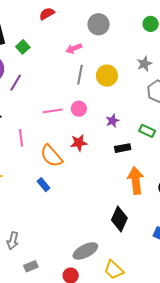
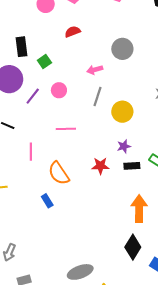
yellow circle: (107, 76) -> (122, 112), moved
pink circle: (79, 109) -> (59, 90), moved
red star: (79, 143) -> (100, 166), moved
black rectangle: (123, 148) -> (132, 166), moved
black diamond: (119, 219) -> (133, 247), moved

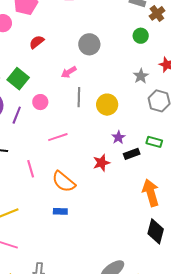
green square: (44, 62) -> (18, 79), size x1.5
blue rectangle: (47, 201) -> (60, 211), turned -40

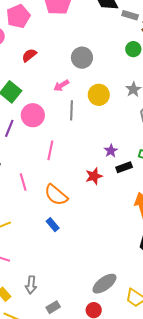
pink circle: (40, 102) -> (33, 115), size x1.5
yellow circle: (107, 105) -> (99, 95), moved
pink line: (58, 137) -> (50, 150), turned -60
blue rectangle: (60, 211) -> (53, 225), turned 48

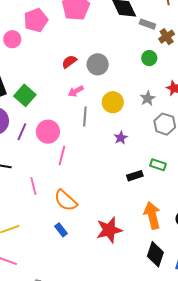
red semicircle: (29, 55) -> (69, 62), moved
pink circle: (33, 115) -> (48, 132), moved
purple star: (111, 151) -> (121, 138), moved
red star: (94, 176) -> (109, 230), moved, size x1.5

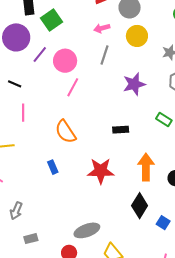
yellow circle: (113, 102) -> (137, 36), moved
purple star: (121, 138) -> (134, 84), size x1.6
black rectangle: (135, 176) -> (121, 130), moved
pink line: (33, 186) -> (23, 113), moved
blue rectangle: (61, 230) -> (53, 167), moved

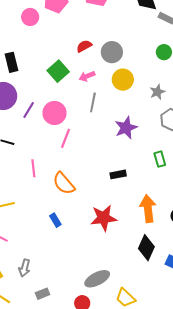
green square: (51, 20) -> (58, 71), moved
pink line: (23, 113) -> (33, 168), moved
green rectangle: (164, 119) -> (160, 159), turned 49

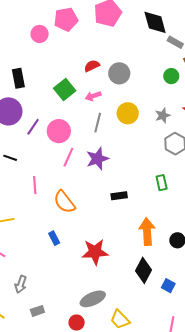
yellow circle: (123, 80) -> (128, 113), moved
purple star: (126, 128) -> (97, 159), moved
red star: (104, 218) -> (95, 252), moved

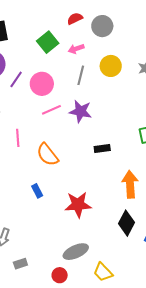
pink line: (68, 157) -> (51, 110), turned 42
purple star: (97, 159) -> (80, 111), turned 30

